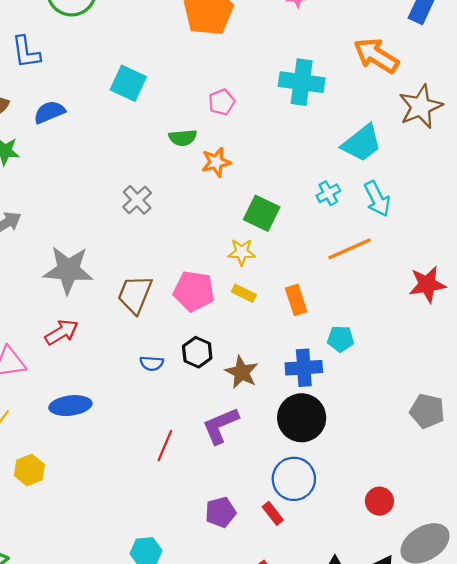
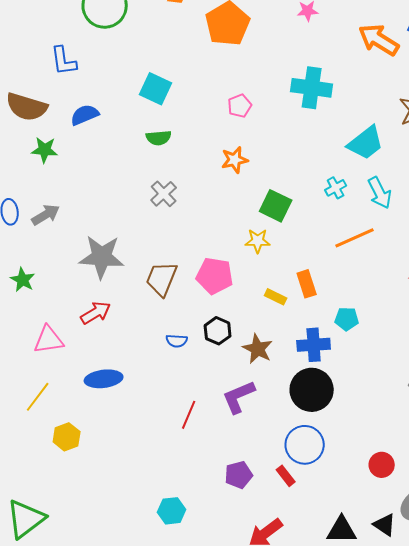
orange arrow: (376, 55) -> (379, 40), moved
green semicircle: (183, 138) -> (159, 138), moved
yellow rectangle: (244, 293) -> (276, 297), moved

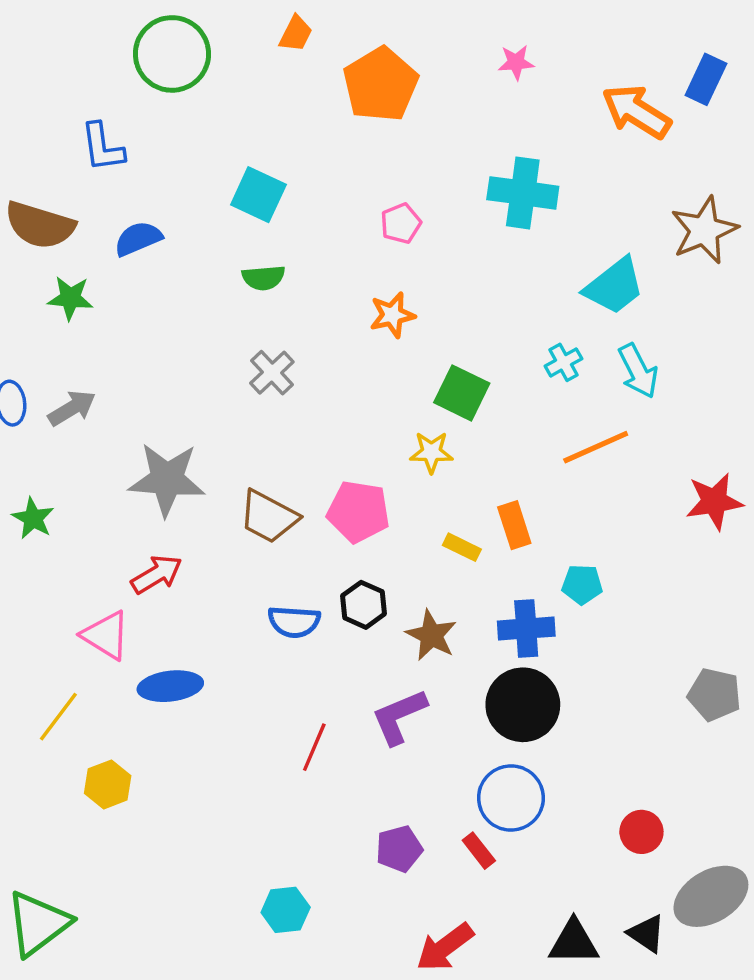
brown trapezoid: (162, 279) -> (269, 517), turned -84
pink triangle: (49, 340) -> (106, 635), moved, turned 40
blue semicircle: (177, 341) -> (294, 622), size x1.4

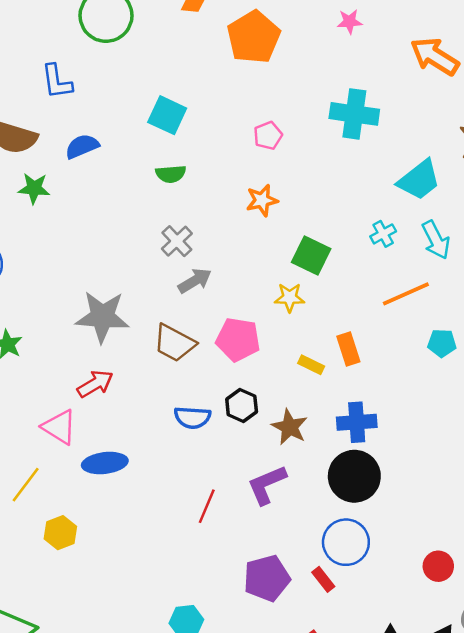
gray arrow: (72, 408) -> (195, 281), moved
cyan pentagon: (582, 584) -> (442, 343), moved
purple pentagon: (399, 849) -> (267, 578), size x1.4

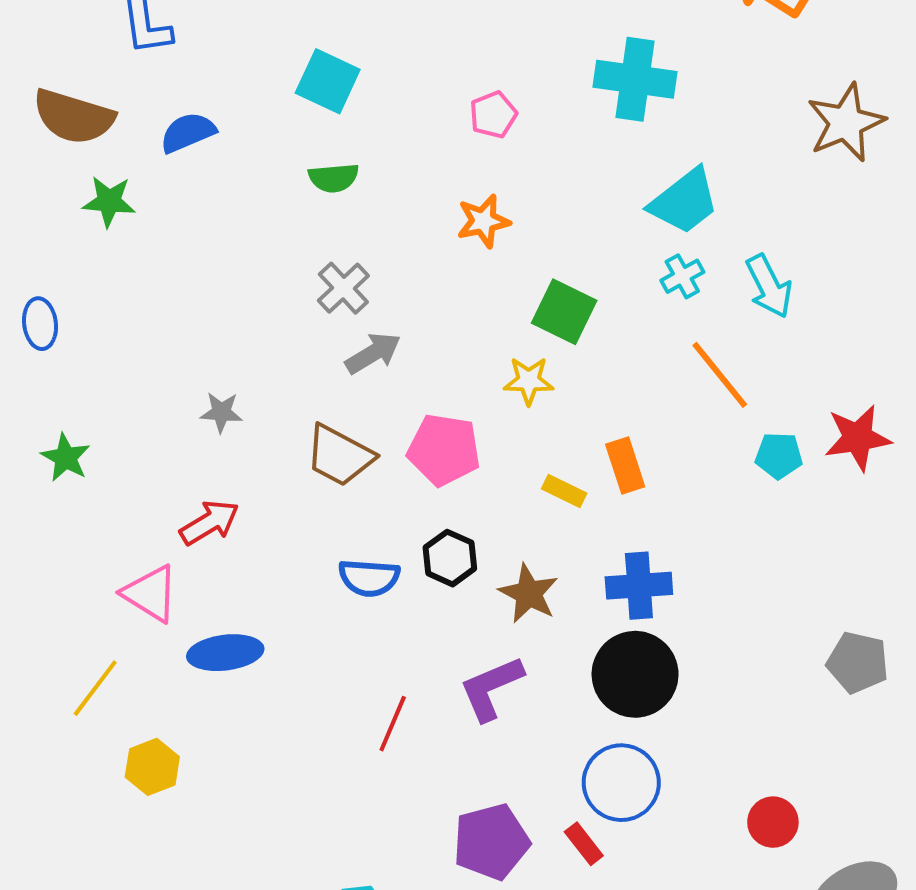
cyan trapezoid: (419, 180) -> (684, 201), moved
orange line: (406, 294) -> (720, 375), turned 75
gray star: (102, 317) -> (221, 412), size x0.5

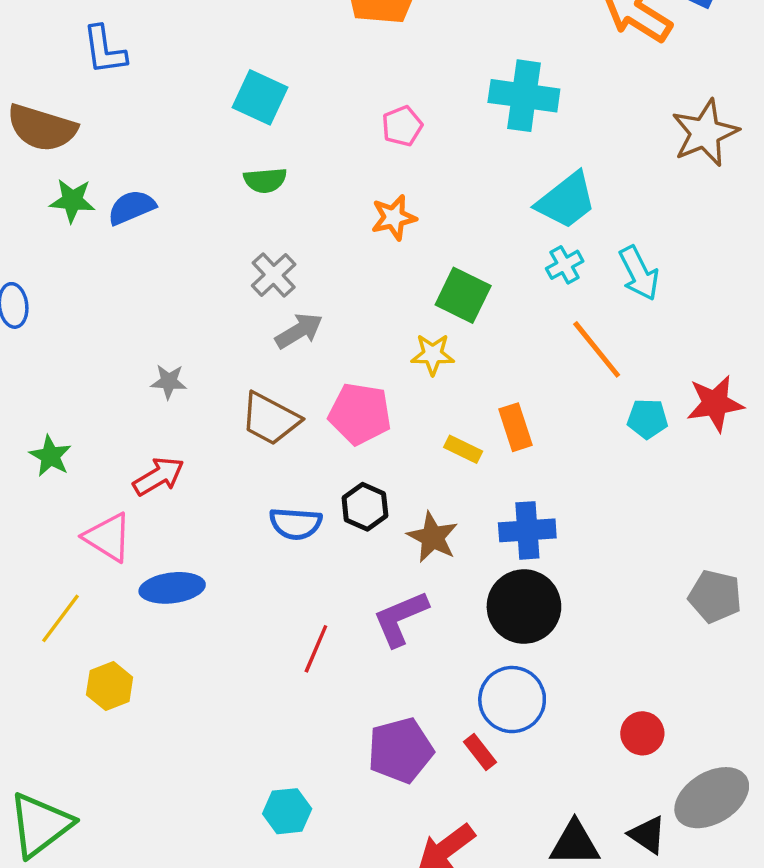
blue semicircle: (188, 132) -> (132, 207), moved
green star: (66, 458) -> (50, 456), moved

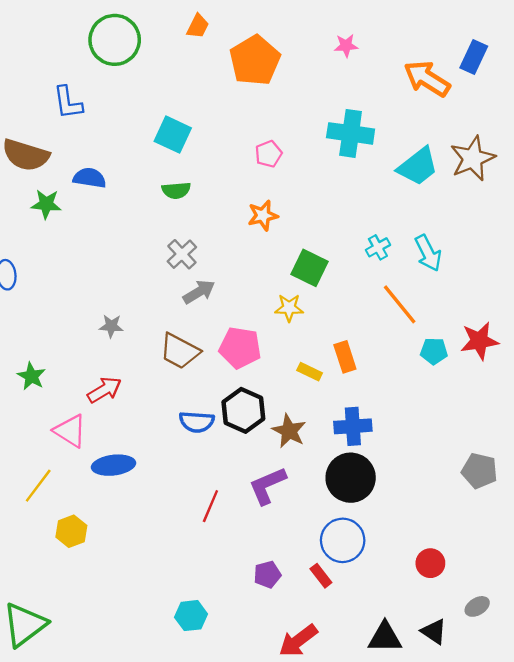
cyan trapezoid: (566, 201) -> (418, 166), moved
blue semicircle: (132, 207) -> (90, 178), moved, turned 32
black hexagon: (365, 507) -> (243, 410), size x1.4
purple pentagon: (400, 750) -> (267, 575), size x0.6
gray ellipse: (712, 798) -> (477, 606), size x0.5

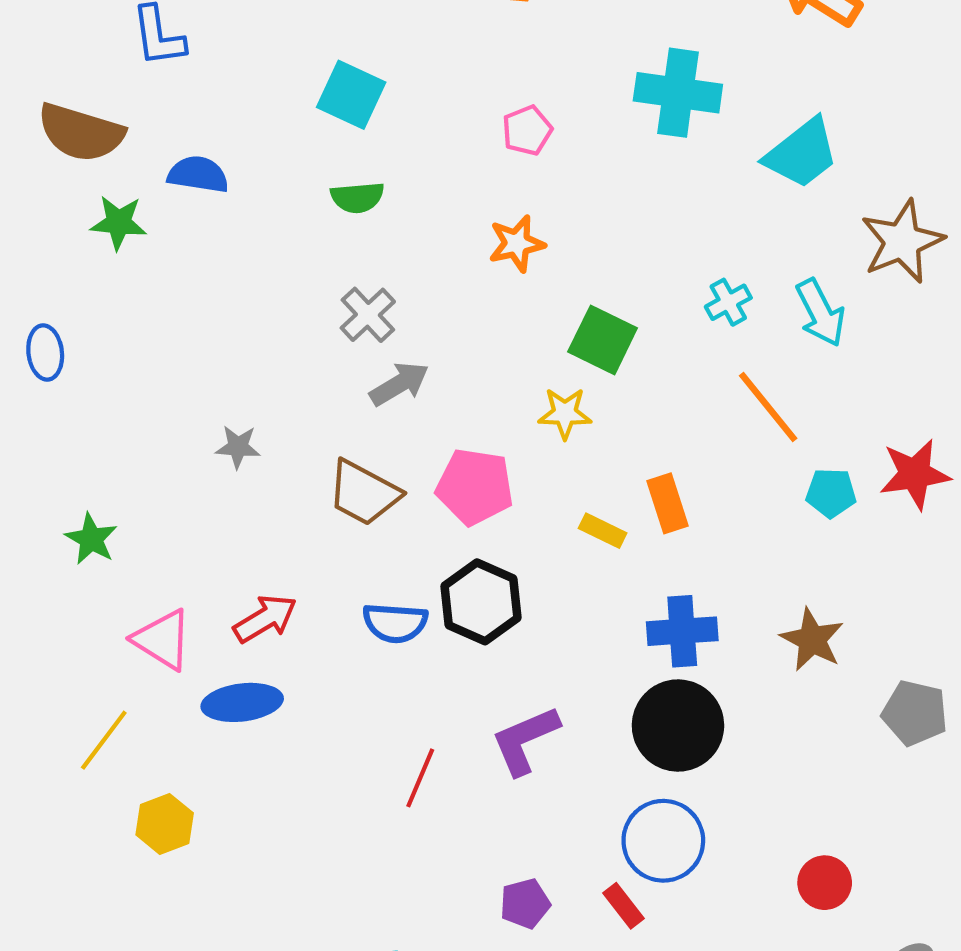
brown star: (473, 158) -> (902, 241), moved
red arrow: (104, 390) -> (265, 619), moved
brown star: (289, 431) -> (812, 640), moved

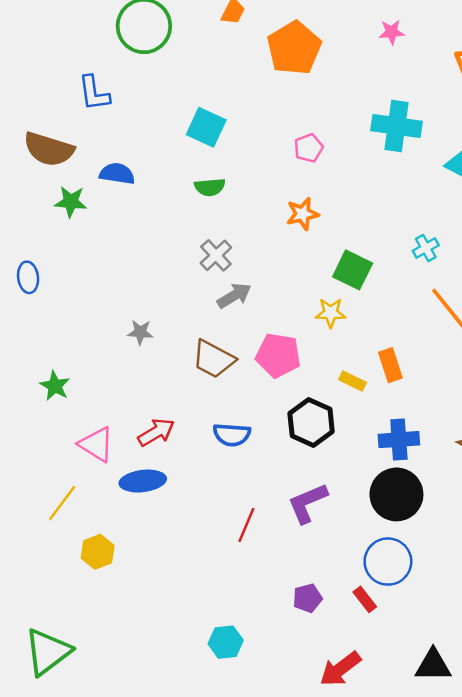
black hexagon: (481, 602) -> (311, 422), moved

